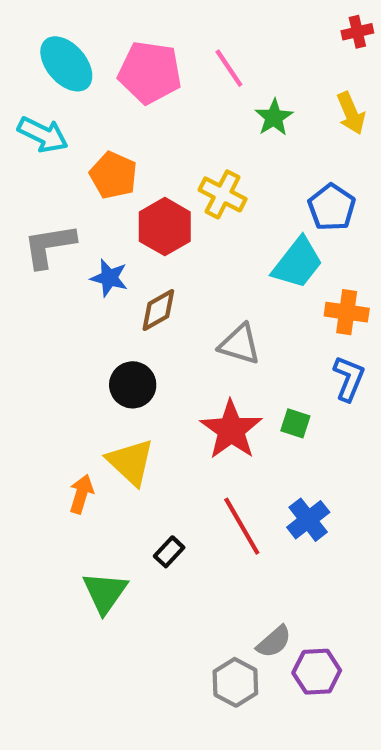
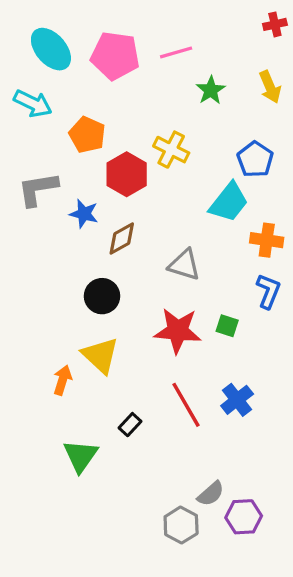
pink line: (229, 68) -> (176, 52), turned -72
red star: (231, 430) -> (178, 331), turned -30

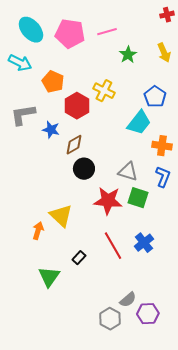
gray triangle: (184, 265) -> (128, 172), moved
black circle: (102, 296) -> (84, 169), moved
green square: (227, 326) -> (138, 198), size x1.5

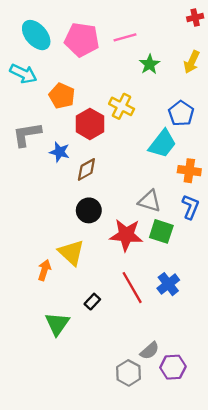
yellow arrow: (164, 53) -> (192, 62), turned 48
black circle: (84, 169) -> (89, 210), moved

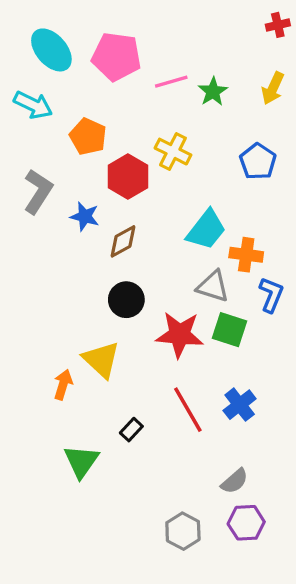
pink line: (125, 37) -> (171, 82), moved
gray L-shape: (27, 134) -> (38, 191), turned 132
cyan trapezoid: (162, 144) -> (206, 230), moved
orange cross: (189, 171) -> (246, 255), moved
gray semicircle: (150, 351) -> (235, 481), moved

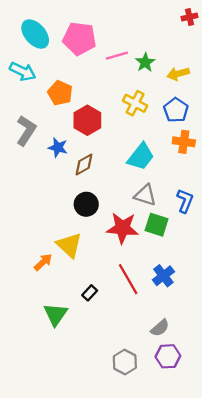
yellow arrow: (273, 88) -> (178, 74), moved, turned 50
yellow cross: (173, 152) -> (135, 103), moved
orange cross: (246, 255) -> (184, 142), moved
orange arrow: (63, 385) -> (43, 262), turned 30

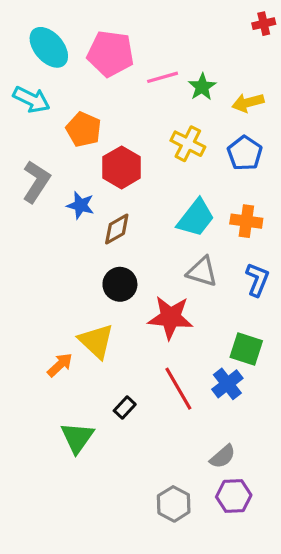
orange cross: (184, 142) -> (246, 221), moved
green square: (157, 225) -> (246, 349), moved

